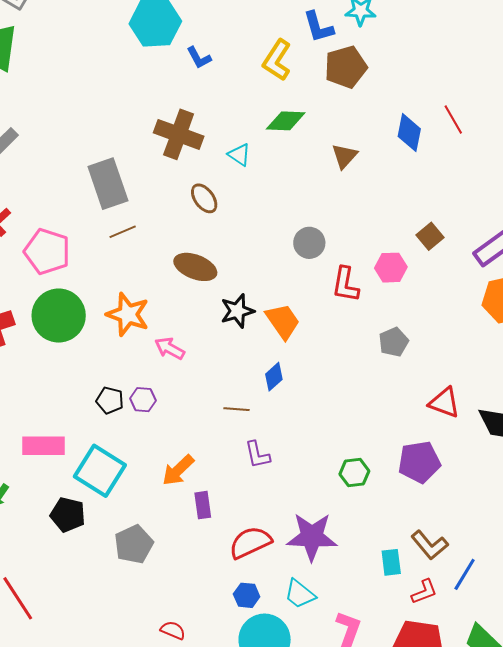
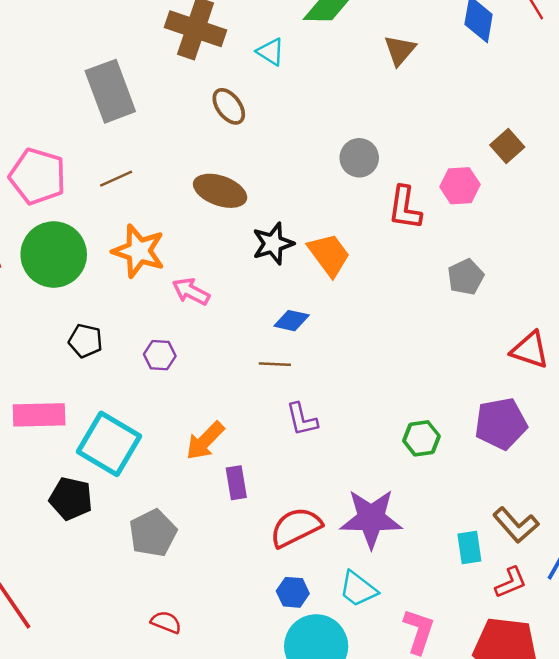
brown line: (123, 232) -> (116, 179), moved
blue diamond: (274, 377) -> (292, 321), moved, turned 56
black pentagon: (110, 400) -> (85, 341), moved
red semicircle: (173, 630) -> (166, 622), moved

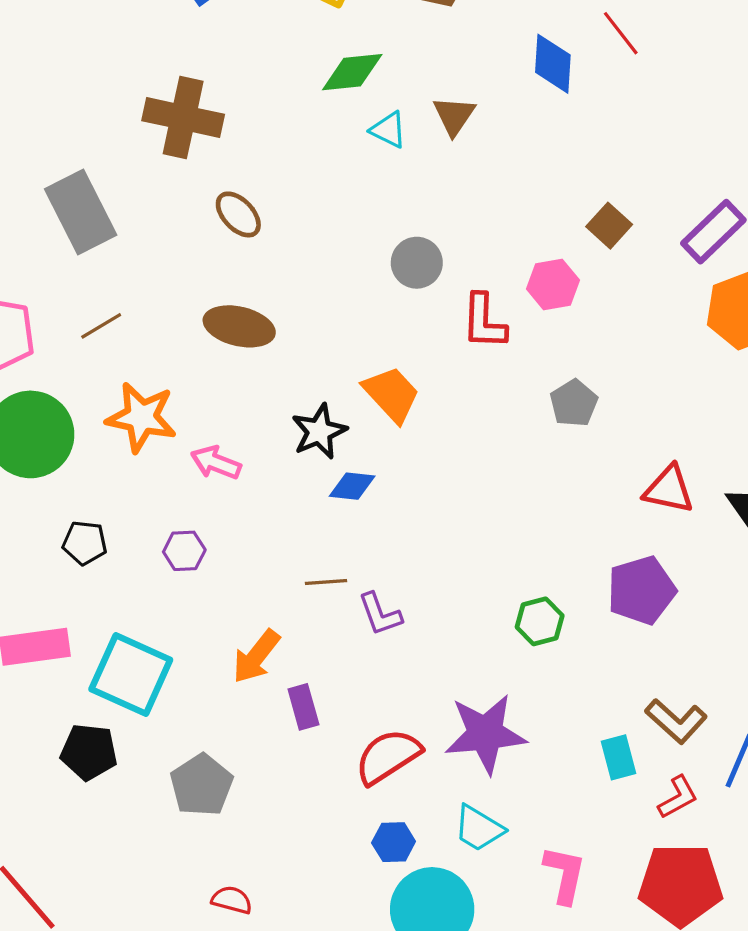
cyan triangle: (271, 52) -> (388, 130), moved
black star: (273, 244) -> (319, 431), moved
brown line: (275, 364) -> (326, 582), moved

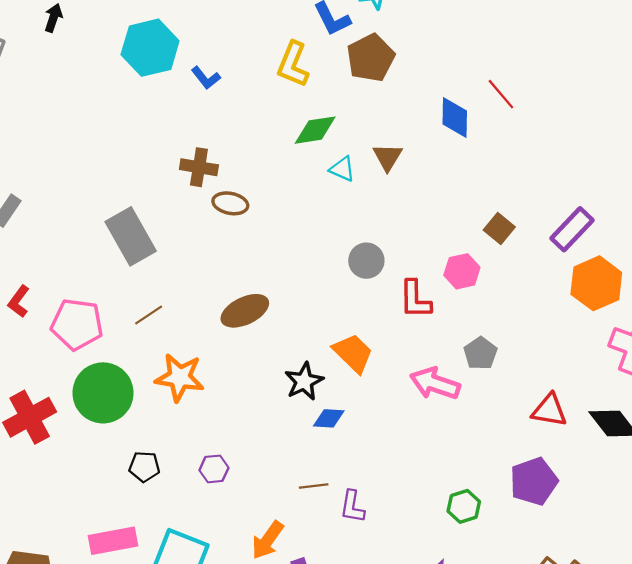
brown cross: (183, 117) -> (199, 167), size x0.7
brown ellipse: (238, 214) -> (230, 203), moved, turned -32
brown ellipse: (239, 326) -> (245, 311), turned -36
pink arrow: (216, 463) -> (435, 384), moved, size x1.4
purple L-shape: (380, 614) -> (352, 507), turned 32

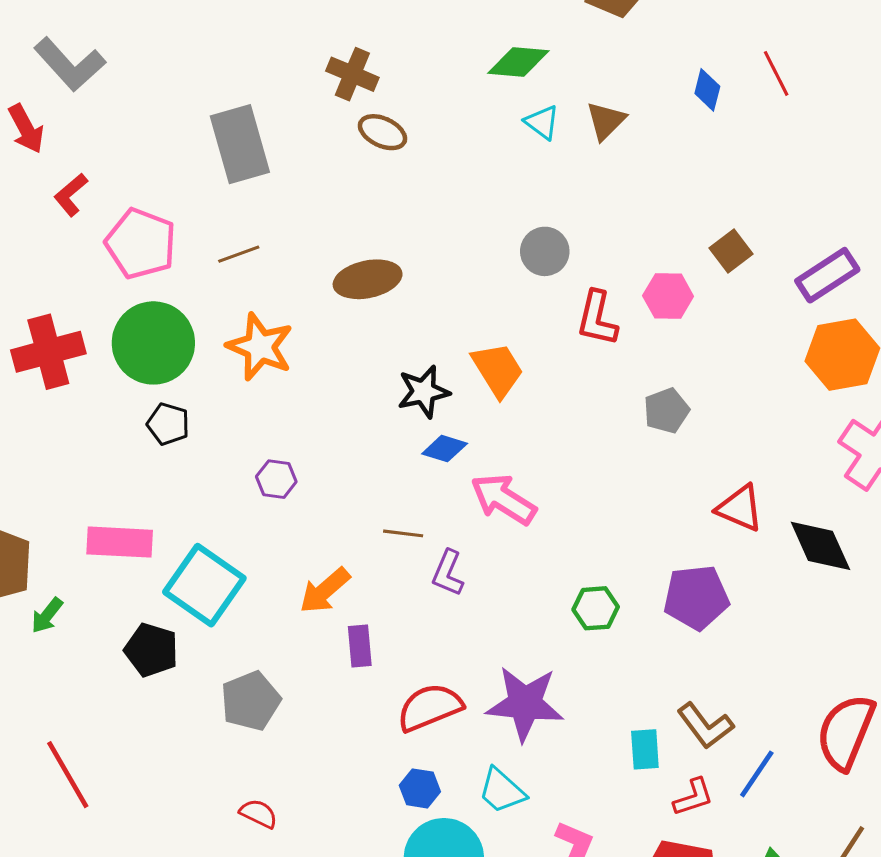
blue diamond: (455, 118) -> (707, 90), size x0.7
pink arrow: (435, 384) -> (503, 499), moved
black pentagon: (144, 467) -> (168, 424), moved

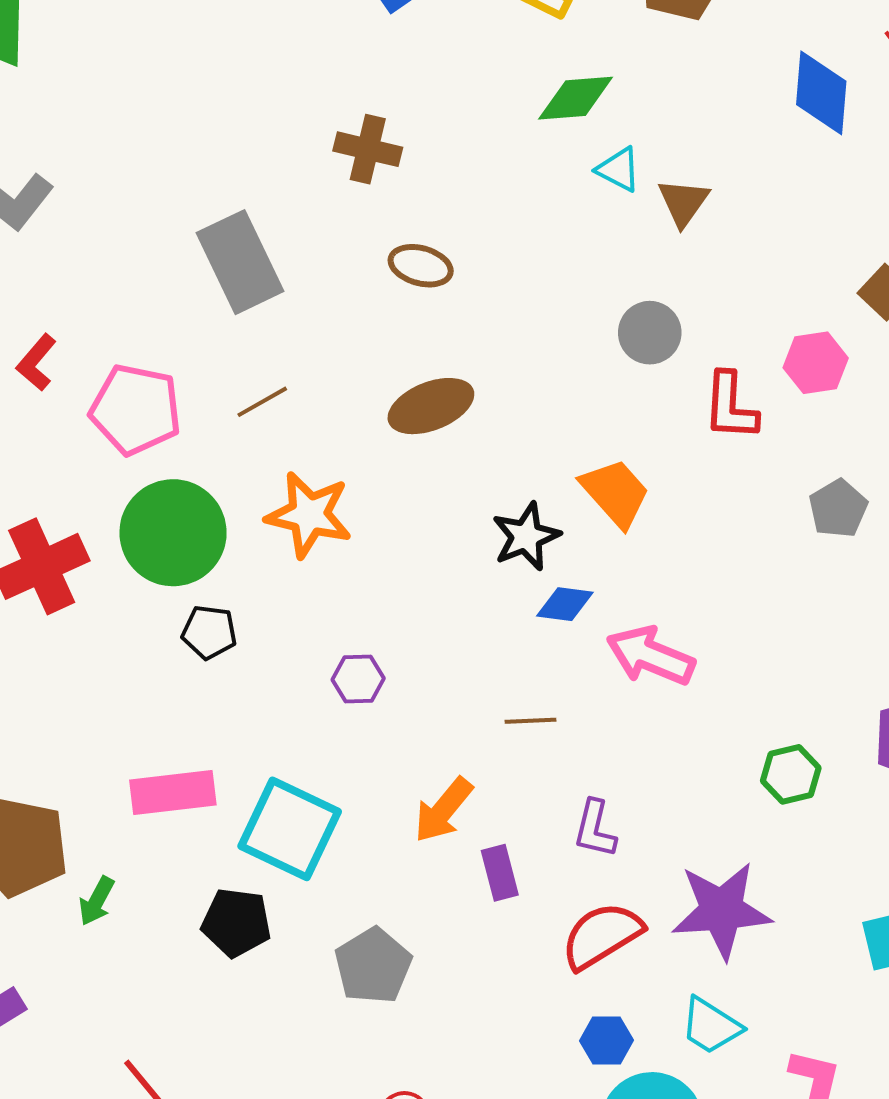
blue diamond: (707, 90) -> (821, 93), size x1.6
brown triangle: (606, 121) -> (683, 202), moved
brown ellipse: (383, 132) -> (421, 266), moved
purple L-shape: (448, 573) -> (595, 829), moved

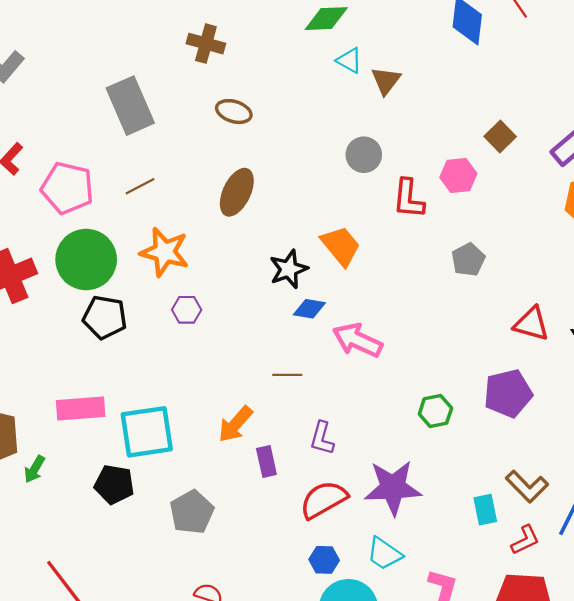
brown ellipse: (431, 406) -> (237, 192), turned -45
black pentagon: (209, 632) -> (105, 317), size x1.4
purple hexagon: (358, 679) -> (187, 310), moved
cyan square: (290, 829) -> (147, 432), turned -36

